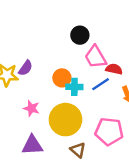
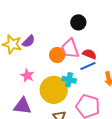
pink trapezoid: (95, 57) -> (70, 49), moved
red semicircle: (114, 69) -> (89, 54), moved
cyan cross: (74, 87) -> (69, 80), moved

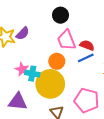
black circle: (78, 22) -> (60, 15), moved
orange circle: (57, 55) -> (57, 61), moved
cyan cross: (69, 80) -> (32, 74), moved

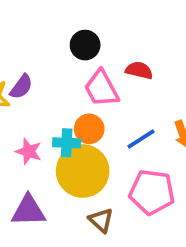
red semicircle: (87, 45) -> (139, 70), moved
blue line: (86, 58) -> (141, 139), moved
cyan cross: (32, 74) -> (67, 143), moved

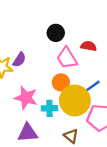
cyan cross: (67, 143) -> (49, 108), moved
pink star: (29, 151) -> (26, 98), size x1.5
yellow circle: (83, 171) -> (75, 101), moved

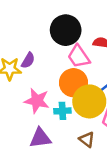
black circle: (56, 33) -> (66, 30), size x1.6
orange circle: (61, 82) -> (74, 83), size x1.5

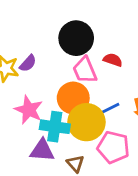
cyan cross: (62, 111) -> (55, 127), size x1.5
purple triangle: (40, 138) -> (42, 150), moved

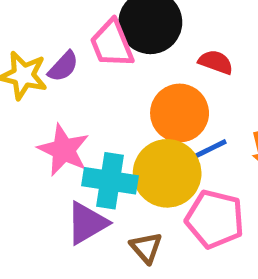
pink trapezoid: (85, 70) -> (112, 44), moved
orange circle: (73, 98) -> (180, 113), moved
purple triangle: (42, 150) -> (87, 223), turned -35

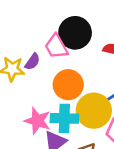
orange circle: (180, 113) -> (68, 85), moved
pink star: (64, 150) -> (37, 121), moved

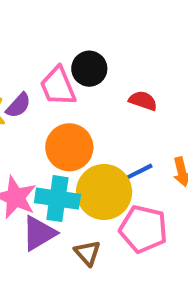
black circle: (75, 33) -> (89, 69), size x0.7

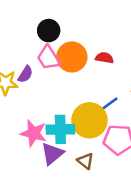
black circle: (89, 69) -> (49, 31), moved
orange circle: (69, 147) -> (72, 57), moved

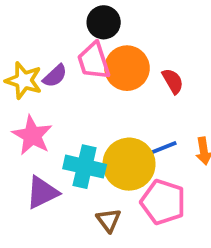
red semicircle: (104, 58) -> (173, 81), turned 36
pink star: (33, 133) -> (32, 135), moved
purple triangle: (52, 154) -> (42, 192), moved

